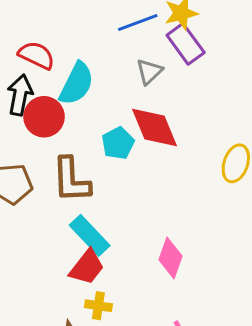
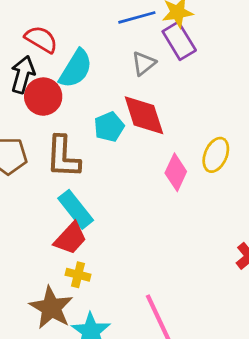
pink diamond: (171, 258) -> (176, 172), moved

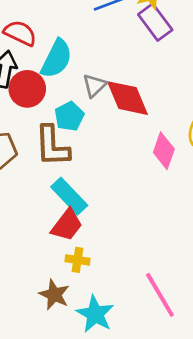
gray triangle: (144, 63) -> (94, 85), moved
cyan pentagon: (109, 127) -> (69, 116), moved
brown star: (51, 308) -> (54, 295), size x0.7

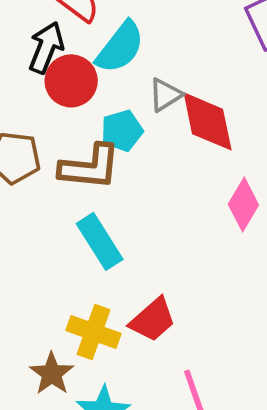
brown L-shape: (52, 146) -> (90, 167), turned -93
red trapezoid: (67, 225) -> (153, 320), moved
yellow cross: (77, 260) -> (93, 332), size x1.5

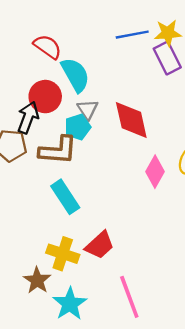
cyan semicircle: (120, 47) -> (75, 75), turned -66
black arrow: (46, 48) -> (28, 117), moved
gray triangle: (165, 95) -> (88, 109), moved, turned -30

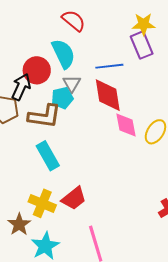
blue line: (132, 35) -> (109, 66), moved
red semicircle: (48, 47) -> (74, 21), moved
pink diamond: (155, 172) -> (126, 125), moved, turned -44

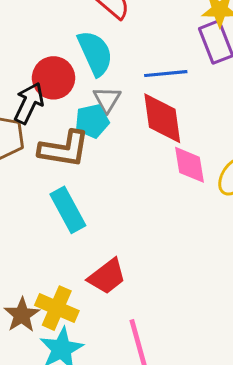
yellow cross: (42, 203) -> (57, 308), moved

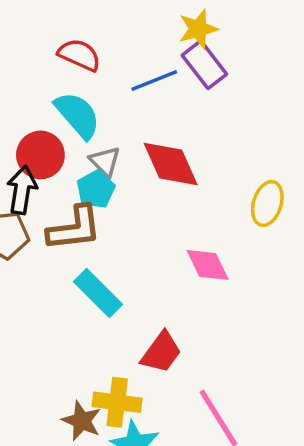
blue line: (166, 74) -> (154, 81), moved
pink diamond: (190, 165) -> (208, 265), moved

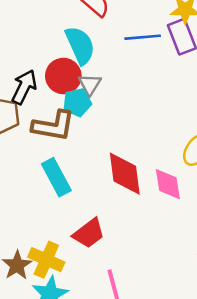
red circle: (40, 155) -> (63, 76), moved
red diamond: (171, 164) -> (125, 174), moved
pink diamond: (208, 265) -> (168, 184), moved

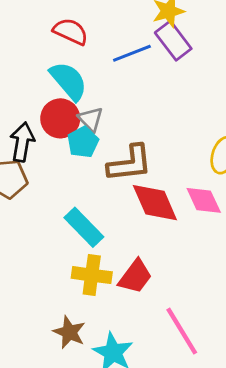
brown L-shape: (53, 126) -> (130, 163), moved
yellow cross: (46, 260) -> (92, 275), moved

